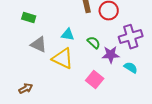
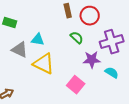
cyan triangle: (68, 35) -> (38, 40), moved
green semicircle: (94, 43) -> (77, 38), moved

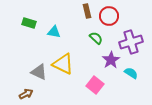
cyan triangle: (38, 40) -> (54, 32), moved
gray triangle: (20, 50) -> (39, 72), moved
purple star: (92, 60) -> (111, 60), turned -30

